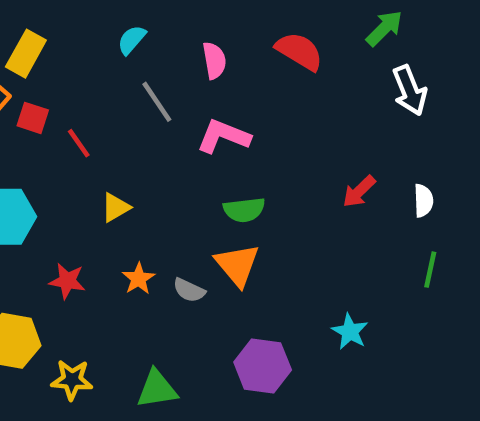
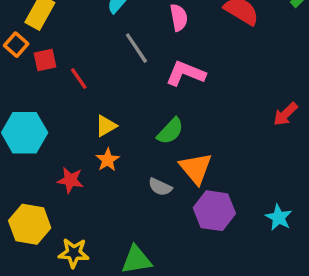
red square: (33, 118) -> (45, 60), turned -30
green semicircle: (244, 210) -> (170, 131), moved, turned -40
orange star: (139, 279) -> (108, 160), moved
purple hexagon: (263, 366) -> (214, 211), moved

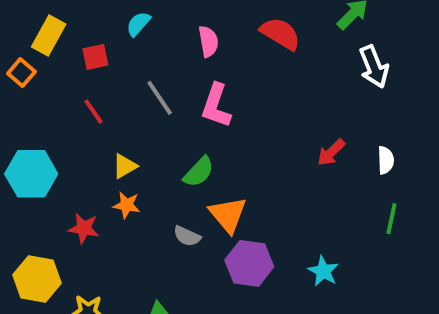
gray line: (136, 48) -> (160, 98), moved
red square: (45, 60) -> (95, 57), moved
pink L-shape: (186, 73) -> (216, 106), turned -93
orange star: (108, 160) -> (127, 205), turned -30

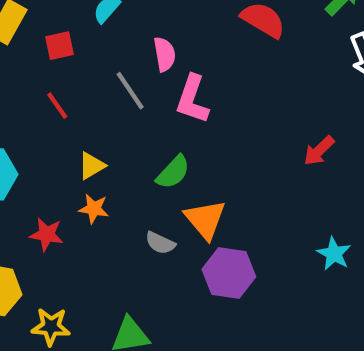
pink semicircle: (208, 41) -> (165, 54), moved
cyan star: (323, 271) -> (334, 254), moved

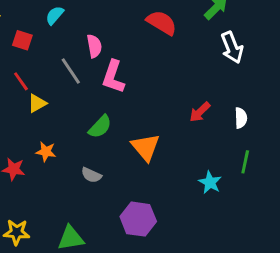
red square: (59, 46) -> (22, 40), turned 30
yellow triangle: (92, 166) -> (37, 103), moved
orange triangle: (205, 219) -> (146, 147), moved
purple hexagon: (229, 273) -> (138, 219), moved

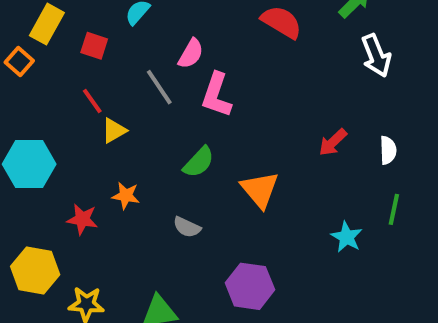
pink semicircle: (94, 46) -> (191, 54), turned 40

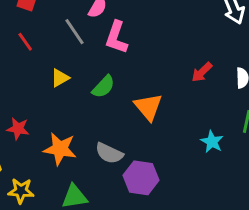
yellow triangle: (114, 131) -> (60, 78), moved
orange star: (126, 196) -> (60, 149), moved, size x1.6
gray semicircle: (187, 227) -> (109, 153), moved, size x1.4

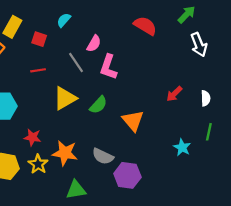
red line: (25, 42) -> (38, 70), turned -64
yellow triangle: (60, 78) -> (65, 98), size x1.6
yellow star: (21, 191) -> (38, 164), moved, turned 30

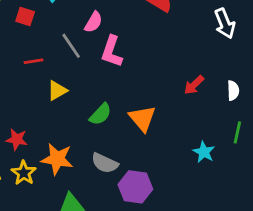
red line: (38, 70) -> (33, 61), moved
yellow triangle: (65, 98) -> (57, 91), size x0.7
green semicircle: (98, 105) -> (100, 114), moved

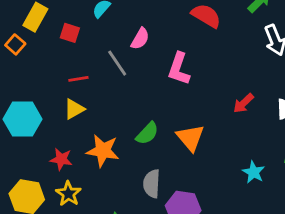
pink L-shape: (112, 51) -> (179, 69), moved
yellow triangle: (57, 91) -> (74, 109), moved
orange star: (57, 159) -> (103, 151), moved
gray semicircle: (105, 163) -> (152, 184), turned 68

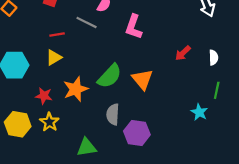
gray line: (117, 63) -> (87, 22), turned -30
green semicircle: (147, 133) -> (110, 76), size x1.4
orange star: (103, 151) -> (76, 89), turned -30
cyan star: (254, 172) -> (199, 112), moved

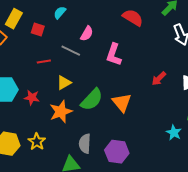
yellow triangle: (54, 57) -> (64, 83), moved
red star: (44, 96) -> (32, 98), moved
gray semicircle: (113, 114) -> (85, 144), moved

